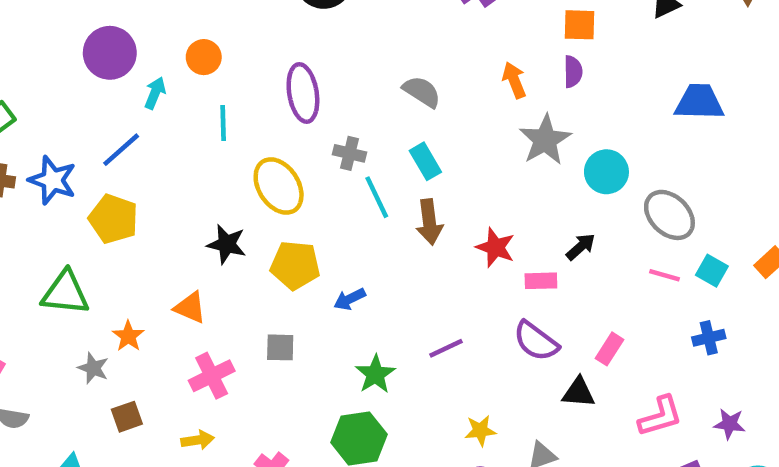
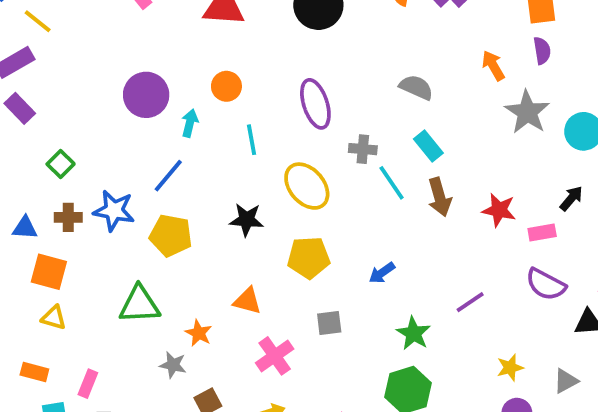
black star: (227, 244) -> (247, 220), moved
yellow pentagon: (295, 265) -> (309, 257), moved

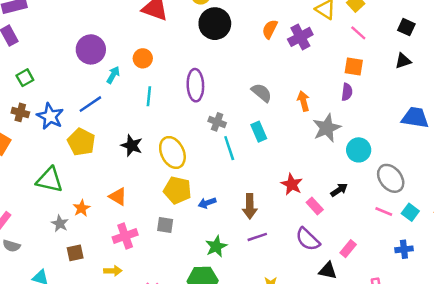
orange arrow: (493, 65) -> (303, 101), moved
yellow ellipse: (307, 186) -> (172, 152), moved
brown arrow: (440, 197) -> (250, 206), moved
pink rectangle: (542, 233) -> (315, 206), turned 42
yellow pentagon: (309, 257) -> (177, 190), moved

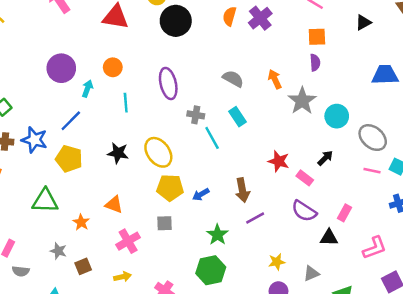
gray star: (60, 224) -> (58, 251), moved

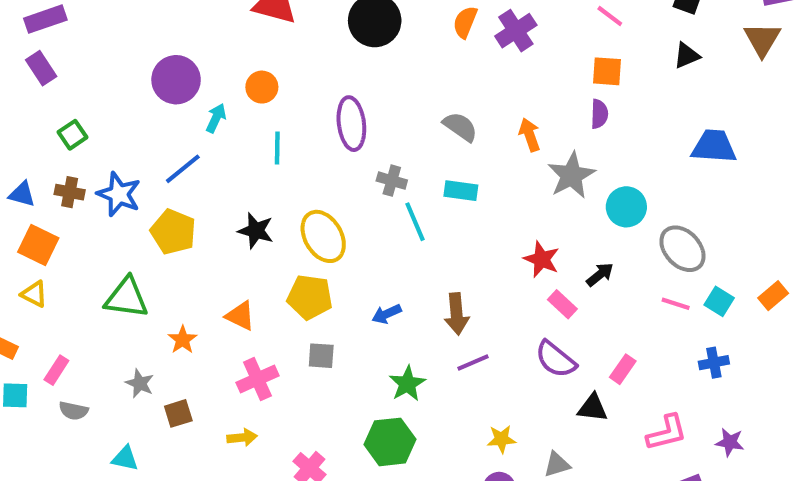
cyan rectangle: (237, 117) -> (461, 191), turned -54
red star: (279, 161) -> (542, 259), moved
yellow pentagon: (170, 188) -> (310, 297), moved

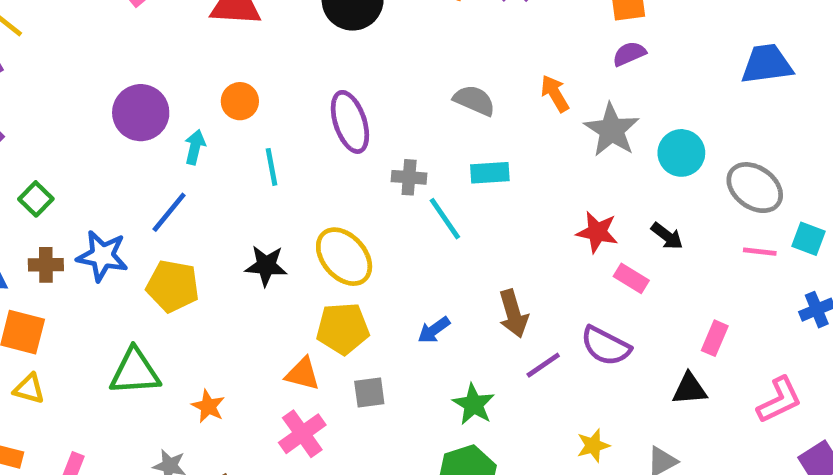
purple semicircle: (599, 114) -> (629, 54), turned -104
black arrow: (600, 275) -> (667, 236), turned 88
orange triangle: (240, 316) -> (303, 374), moved
purple semicircle: (556, 359) -> (606, 346), moved

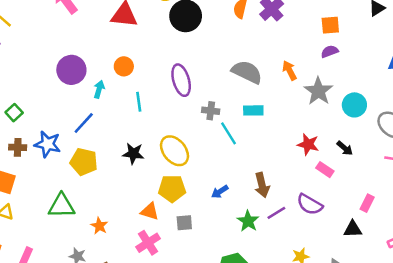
gray semicircle: (474, 100) -> (247, 72), size x1.4
green star: (474, 404) -> (248, 221), moved

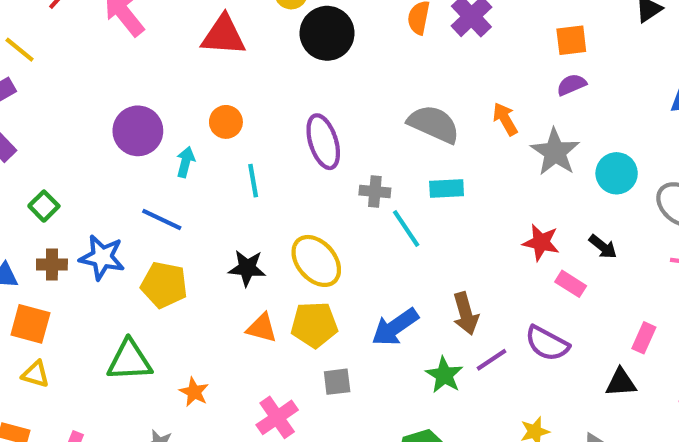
blue line: (84, 123) -> (162, 219), turned 75
blue arrow: (220, 192) -> (395, 327), size x1.6
orange triangle: (150, 211) -> (262, 328), moved

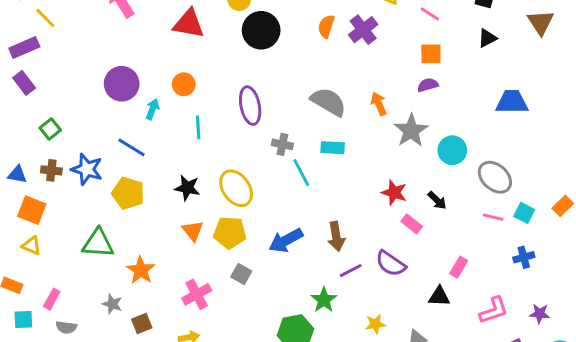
orange triangle: (262, 328) -> (193, 231), turned 30
green star: (444, 375) -> (324, 300), moved
gray square: (337, 382) -> (241, 274), turned 30
orange star: (194, 392) -> (141, 270), size x1.4

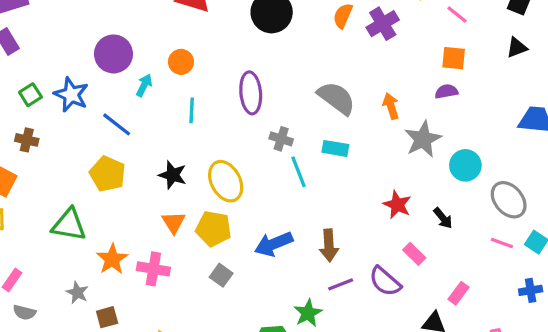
blue star: (87, 169) -> (71, 95), moved
pink rectangle: (412, 224) -> (414, 254), moved
pink cross: (197, 294) -> (153, 269), moved, turned 32

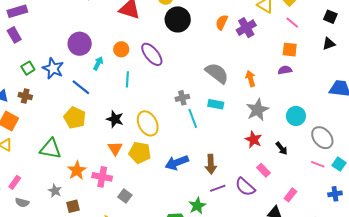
purple ellipse: (251, 93) -> (152, 54), moved, turned -35
gray cross: (281, 139) -> (182, 98), turned -32
gray star: (423, 139) -> (257, 110), moved
gray square: (221, 275) -> (125, 196), moved

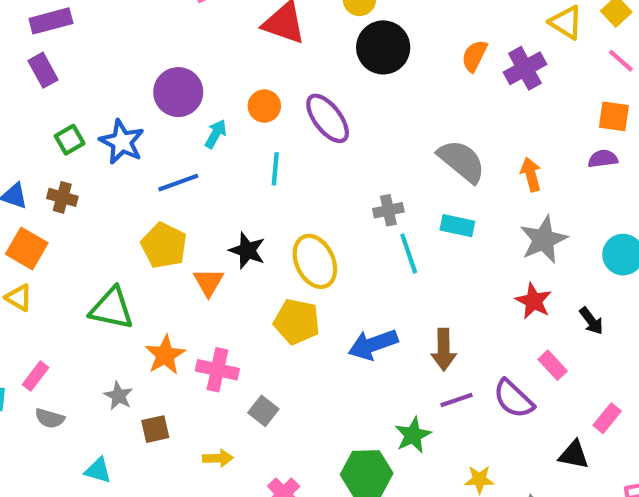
blue line: (81, 87) -> (178, 183), turned -60
orange triangle: (115, 148) -> (208, 282), moved

